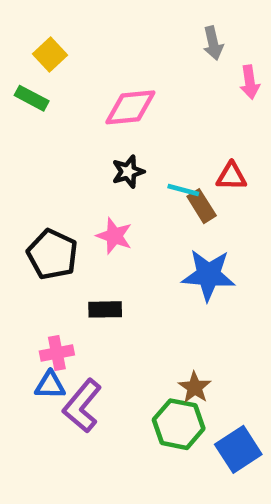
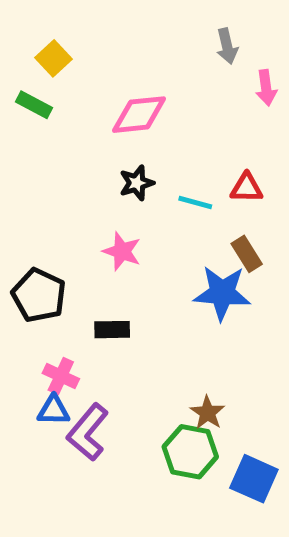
brown rectangle: (202, 206) -> (247, 254), moved
black pentagon: (52, 254) -> (39, 295), moved
pink cross: (57, 353) -> (61, 376), turned 36
blue square: (238, 449) -> (254, 479), turned -33

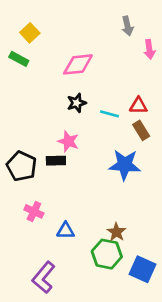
brown rectangle: (247, 254) -> (141, 130), moved
black rectangle: (112, 330) -> (56, 161), moved
blue triangle: (54, 410) -> (66, 231), moved
purple L-shape: (88, 432) -> (44, 277), moved

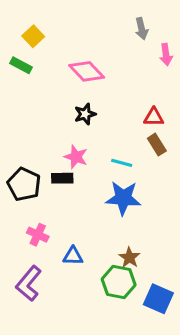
pink diamond: (78, 64) -> (87, 71), turned 52
cyan line: (110, 114) -> (122, 163), moved
blue star: (125, 165) -> (123, 198), moved
purple L-shape: (44, 277) -> (29, 283), moved

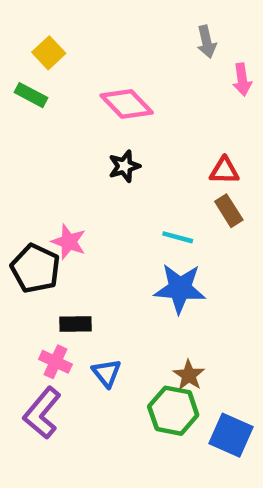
pink star: (76, 157) -> (69, 242), moved
black rectangle: (62, 178) -> (75, 324), moved
pink cross: (38, 235) -> (55, 362), moved
blue triangle: (73, 256) -> (107, 373), turned 50

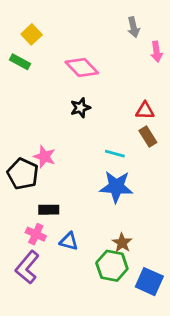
blue triangle: (107, 373) -> (69, 241), turned -36

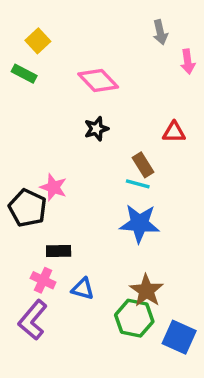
brown rectangle: (148, 136) -> (143, 165), moved
brown star: (122, 243) -> (146, 291), size x1.4

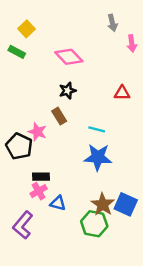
brown rectangle: (143, 165) -> (59, 116), moved
pink cross: (43, 280) -> (39, 191), moved, turned 35
blue square: (179, 337) -> (126, 204), moved

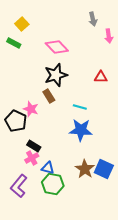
black star: (68, 91) -> (56, 75), size x1.6
black rectangle: (41, 177) -> (34, 146), turned 32
green hexagon: (94, 224) -> (53, 184), moved

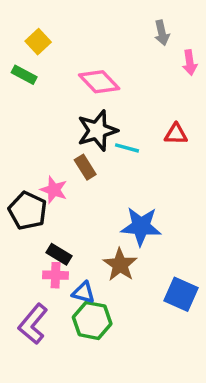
cyan line: (80, 107) -> (127, 148), moved
pink cross: (32, 158) -> (56, 275), turned 32
brown star: (85, 169) -> (120, 265), moved

